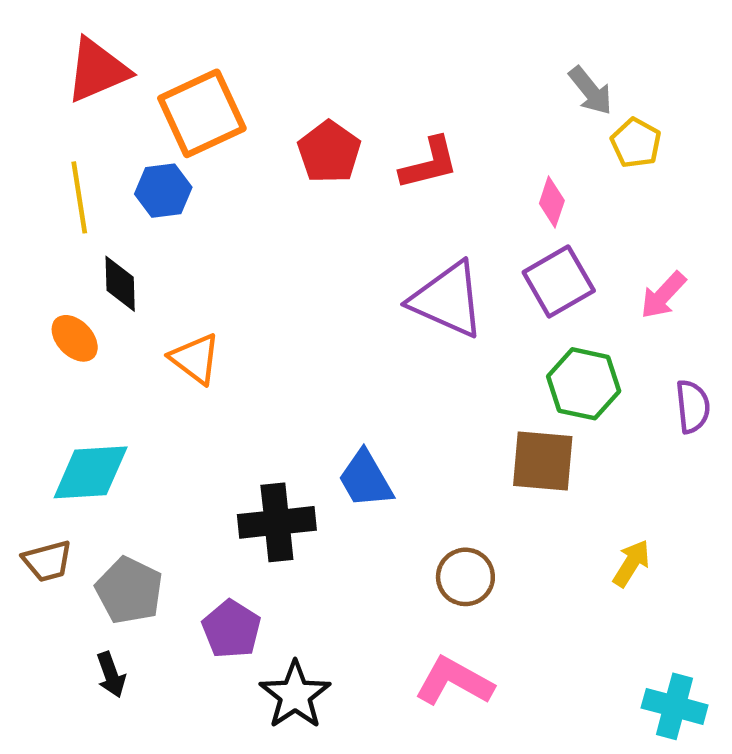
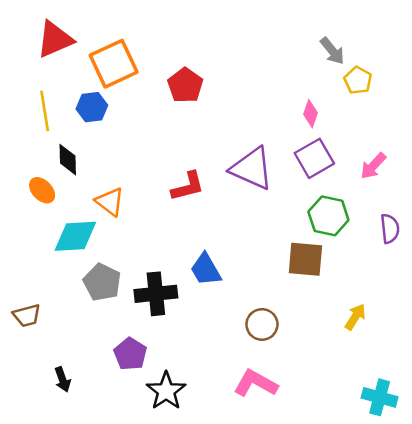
red L-shape: (429, 163) -> (188, 186), moved
cyan diamond: (91, 472) -> (75, 236), moved
gray pentagon: (129, 591) -> (102, 282), moved

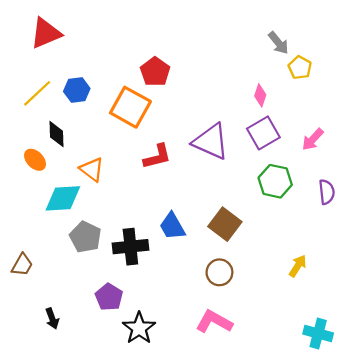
orange square: (114, 64) -> (130, 107), moved, turned -36
yellow line: (45, 111) -> (37, 93), turned 56
brown square: (305, 259) -> (225, 224), moved, turned 32
brown trapezoid: (27, 316) -> (22, 265), turned -45

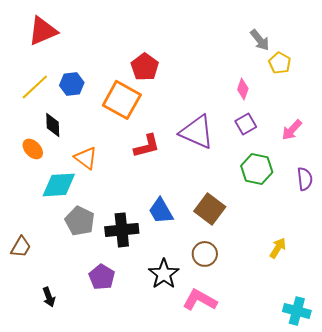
purple square: (263, 133) -> (246, 124), size x0.7
black star: (139, 328) -> (164, 274), moved

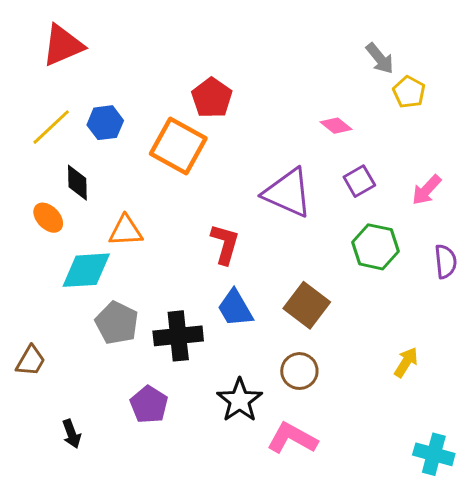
pink diamond: (243, 89) -> (336, 126), moved, turned -70
red L-shape: (147, 146) -> (225, 244), moved, turned -60
orange triangle: (86, 158) -> (126, 231), turned -40

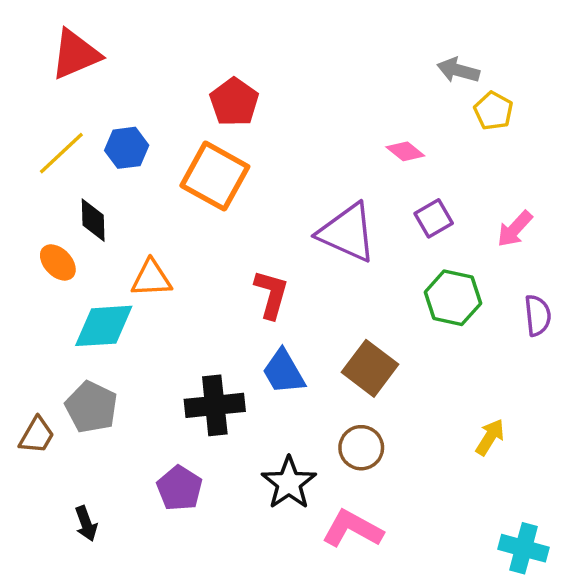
gray arrow: (380, 58) -> (458, 70), turned 144
red pentagon: (212, 98) -> (234, 102), moved
gray pentagon: (117, 323) -> (91, 407), moved

